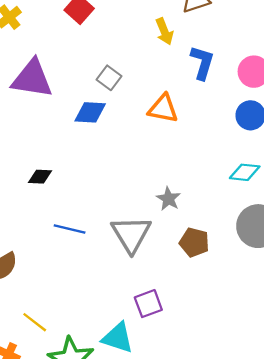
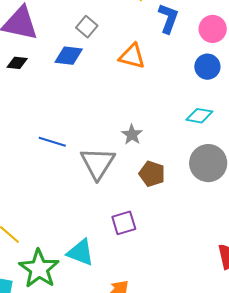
black diamond: (40, 177) -> (17, 63), moved
blue line: (70, 229) -> (52, 142), moved
purple square: (148, 304) -> (124, 223), moved

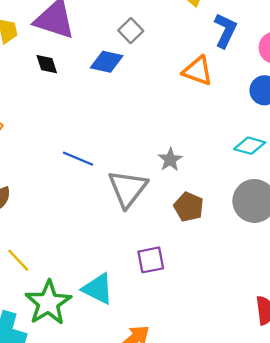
orange triangle: (132, 56) -> (198, 71), moved
black diamond: (17, 63) -> (47, 64), turned 60

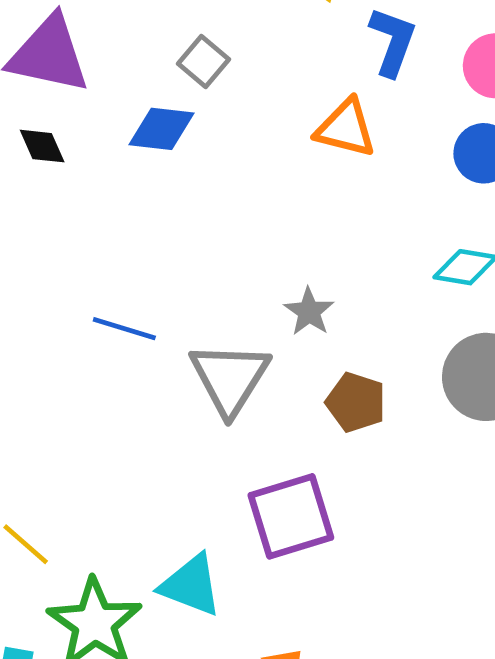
purple square: (151, 260) -> (291, 516), size x1.5

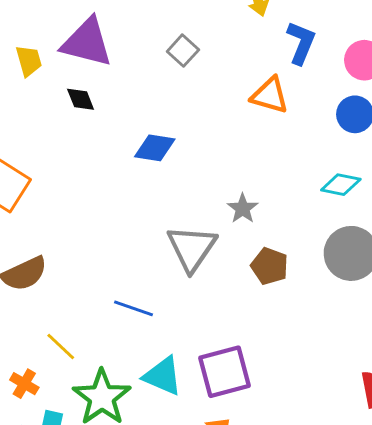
blue diamond: (162, 129) -> (155, 148), moved
blue line: (124, 329) -> (134, 308), moved
purple square: (291, 516) -> (225, 372), moved

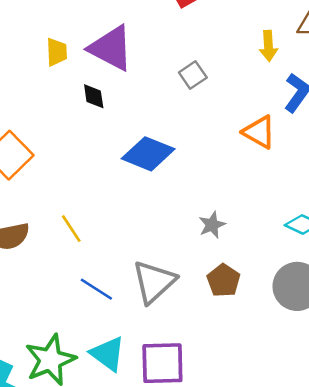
blue diamond: (155, 148) -> (148, 154), size x1.4
gray triangle: (192, 248) -> (154, 282), moved
yellow line: (61, 346) -> (71, 229), moved

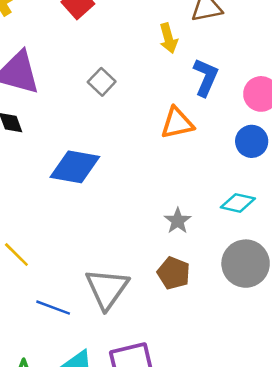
orange triangle: (259, 132) -> (177, 123), turned -30
gray star: (212, 225) -> (178, 221), moved

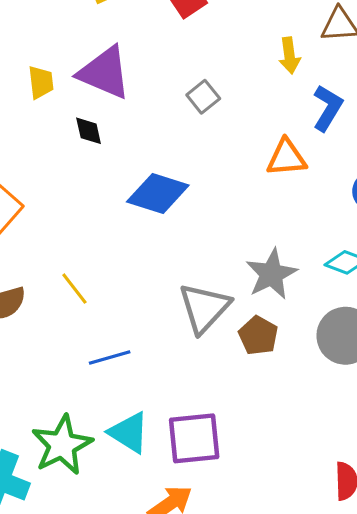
gray star: (178, 221) -> (271, 274), size x1.6
gray triangle: (107, 289) -> (204, 308), moved
blue line: (53, 308) -> (110, 357), turned -44

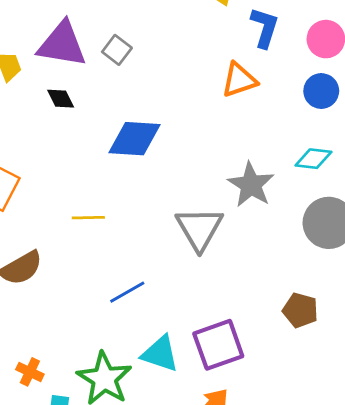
gray square: (203, 97) -> (117, 50), moved
yellow line: (74, 289) -> (88, 218), moved, turned -40
brown pentagon: (258, 336) -> (300, 310), moved

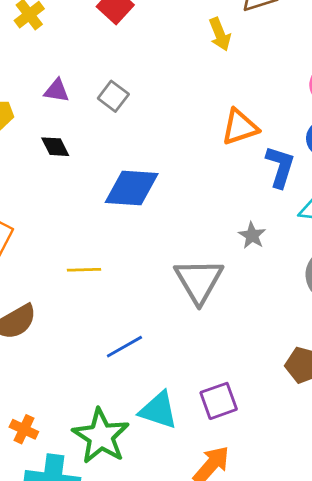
blue L-shape: (265, 28) -> (280, 167), moved
purple triangle: (62, 44) -> (57, 91), size x0.5
gray star: (251, 185) -> (252, 235), size x0.6
purple square: (218, 345) -> (219, 401), size x0.7

